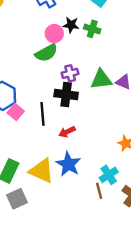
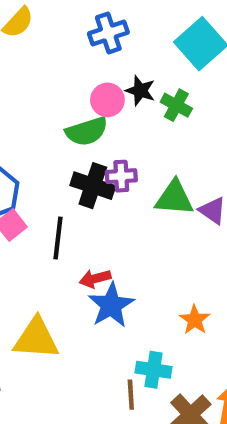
black cross: (66, 95) -> (93, 186), moved
blue star: (68, 164) -> (111, 305), moved
yellow triangle: (42, 171) -> (36, 339), turned -32
cyan cross: (109, 175) -> (154, 370), turned 30

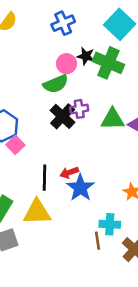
green cross: (176, 105) -> (108, 63), size x1.6
black cross: (93, 186) -> (63, 116), turned 30
black line: (58, 238) -> (45, 178), moved

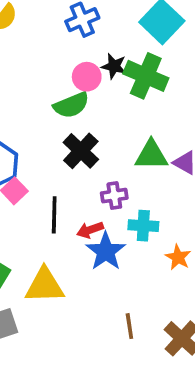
purple cross: (79, 109) -> (114, 196), moved
black line: (45, 178) -> (54, 215), moved
cyan cross: (110, 224) -> (143, 226), moved

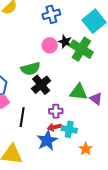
green semicircle: (71, 105) -> (30, 69), moved
red arrow: (90, 230) -> (54, 127), moved

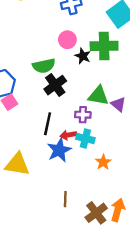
black star: (65, 42) -> (83, 56), moved
green cross: (81, 49) -> (104, 46), turned -35
purple cross: (56, 111) -> (83, 115), moved
black line: (22, 117) -> (48, 124), moved

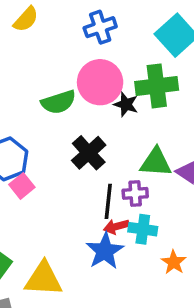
pink circle: (67, 40) -> (100, 82), size x1.6
green semicircle: (44, 66) -> (59, 102), moved
black line: (48, 124) -> (108, 201), moved

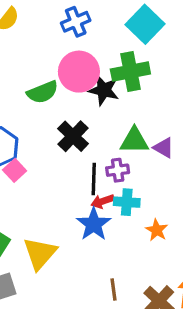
black star: (126, 104) -> (104, 90), size x1.4
yellow triangle: (43, 279) -> (40, 253), turned -48

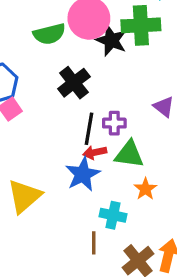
green triangle: (134, 141) -> (129, 154), moved
cyan cross: (127, 202) -> (113, 215), moved

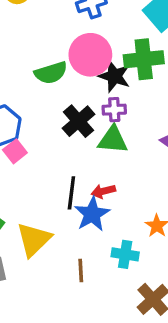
purple cross: (114, 123) -> (114, 110), moved
black line: (89, 129) -> (71, 193), moved
green triangle: (129, 154) -> (113, 140), moved
brown line: (94, 243) -> (81, 270), moved

